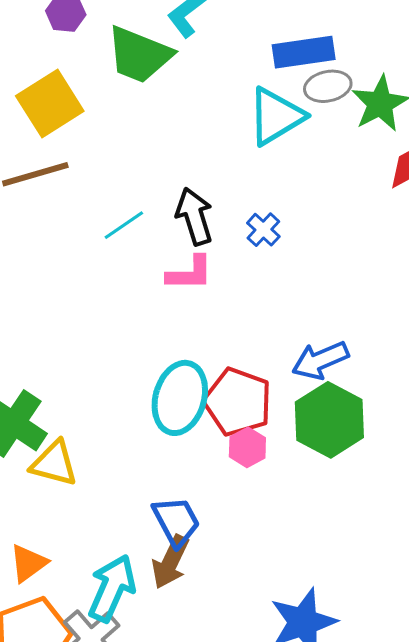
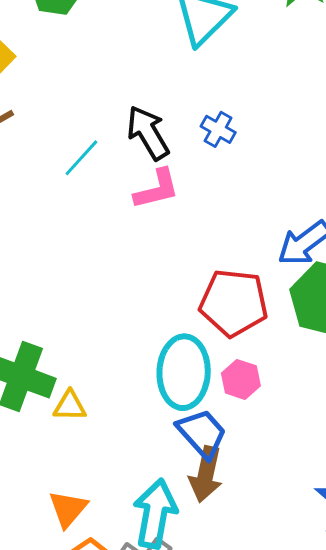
cyan ellipse: (180, 398) -> (184, 372), moved
pink hexagon: (247, 447) -> (241, 379), moved
yellow triangle: (54, 464) -> (70, 406), size x0.7

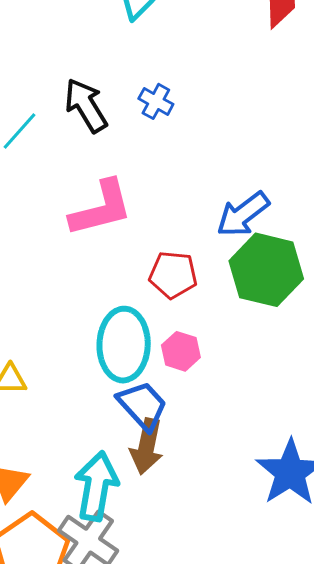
pink L-shape: (157, 189) -> (101, 208), moved, size x1.4
red pentagon: (234, 303) -> (173, 275), size x0.7

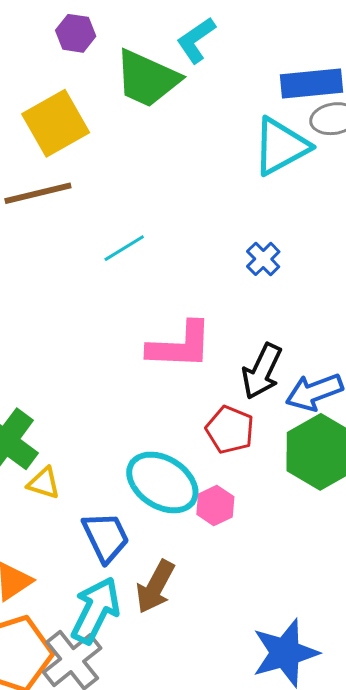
black arrow: (86, 105) -> (262, 371), moved, turned -140
cyan ellipse: (124, 345) -> (162, 482), turned -76
blue trapezoid: (142, 406) -> (106, 537), moved

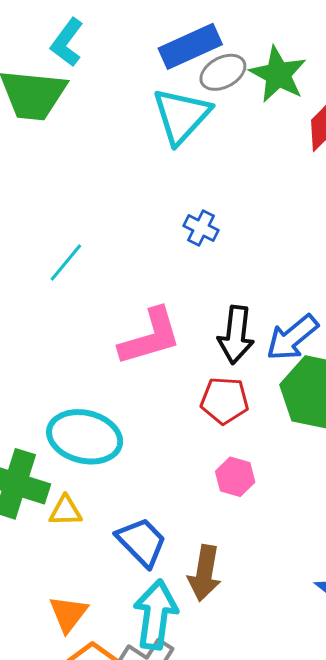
cyan ellipse: (162, 482) -> (85, 437), moved

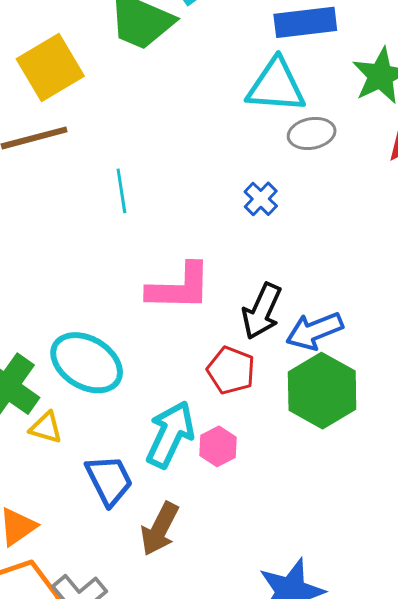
gray ellipse: (223, 72) -> (312, 133), moved
cyan triangle: (181, 116) -> (276, 86), turned 34
cyan line: (66, 263) -> (121, 191), turned -66
cyan arrow: (156, 615) -> (170, 434), moved

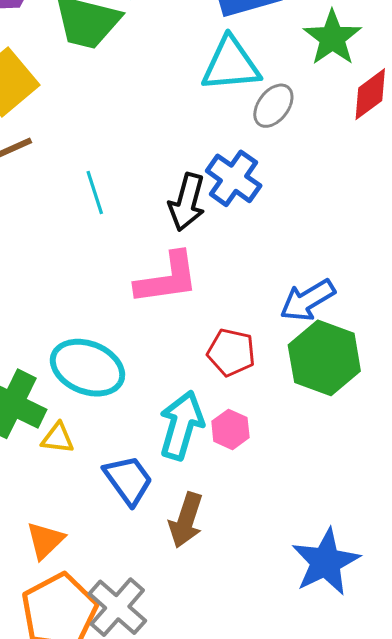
gray ellipse: (312, 133) -> (273, 106), turned -33
blue cross: (261, 199) -> (234, 178), size x1.6
black arrow: (262, 311) -> (187, 202), moved

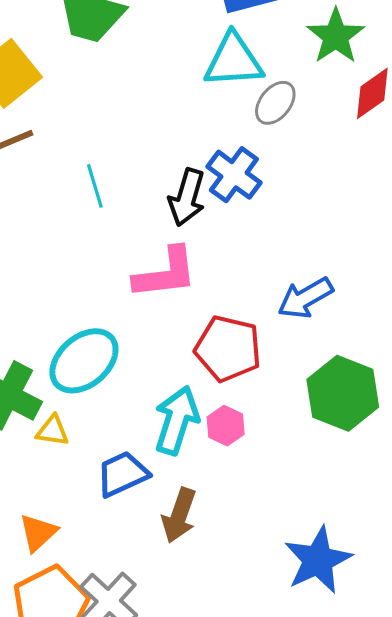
red pentagon: (231, 352) -> (228, 349), size x1.4
green hexagon: (324, 358) -> (343, 393), moved
cyan ellipse: (87, 368) -> (84, 361), turned -64
blue trapezoid: (128, 480) -> (122, 474), turned -80

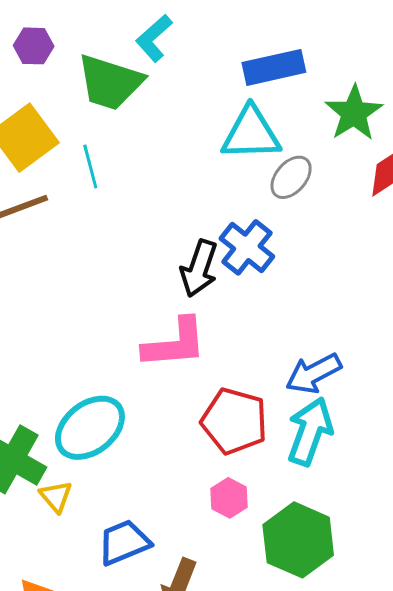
cyan line: (95, 186) -> (90, 167), moved
green hexagon: (343, 393) -> (298, 540), moved
cyan arrow: (177, 420) -> (310, 431), moved
yellow triangle: (53, 431) -> (56, 496), turned 39

